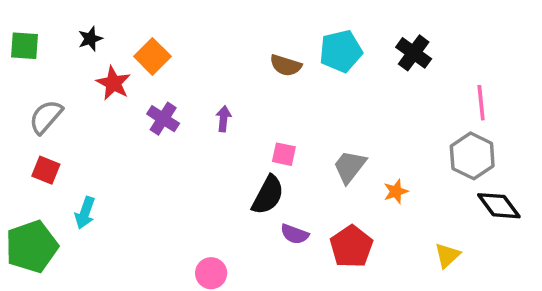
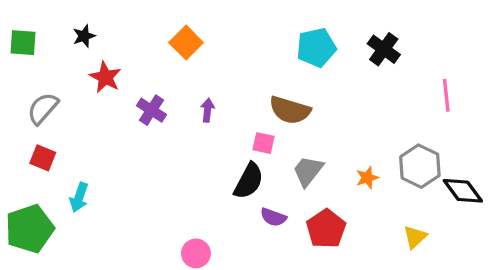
orange square: (152, 56) -> (186, 43), moved
brown semicircle: (286, 65) -> (290, 110), moved, size x1.4
gray hexagon: (472, 156) -> (420, 166), moved
gray trapezoid: (350, 167) -> (308, 171), moved

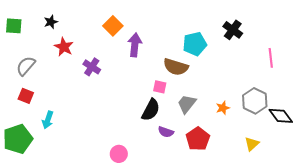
cyan pentagon: (316, 48) -> (195, 44), moved
purple arrow: (207, 110) -> (135, 45), moved, size x1.6

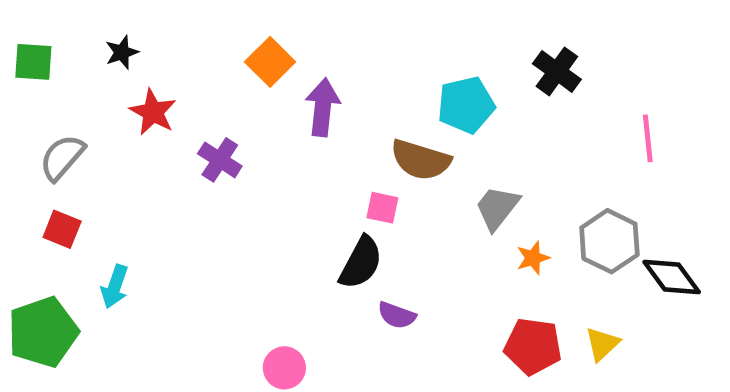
gray trapezoid: (187, 104) -> (497, 208), moved
red pentagon: (198, 139) -> (533, 346), moved, turned -30

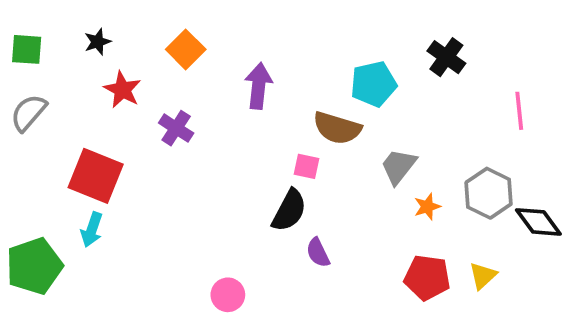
orange square: (270, 62) -> (186, 49), moved
gray semicircle: (62, 157) -> (28, 113), moved
red square: (62, 229) -> (96, 176), moved, size x1.8
purple semicircle: (397, 315) -> (318, 253), turned 44

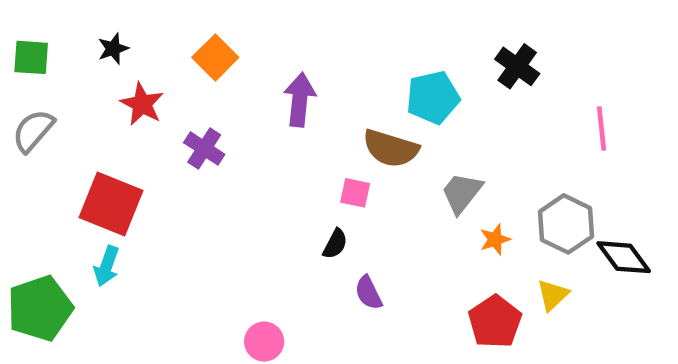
black semicircle: (289, 210) -> (335, 244), size x0.6
yellow triangle: (483, 276) -> (553, 295), moved
red pentagon: (427, 278) -> (495, 322), turned 30

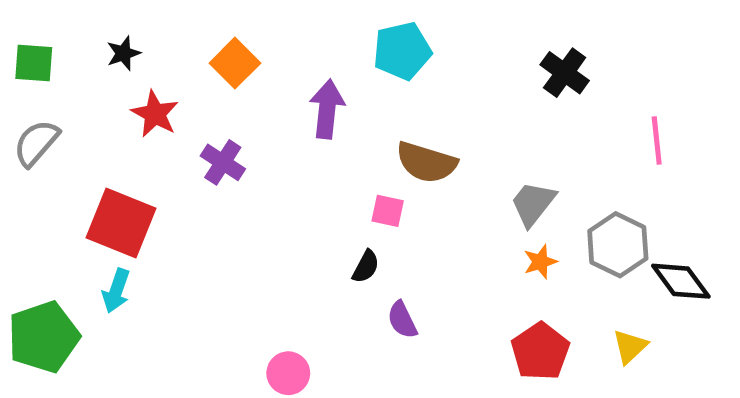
cyan pentagon: (433, 97) -> (402, 51), moved
gray trapezoid: (462, 193) -> (533, 204), moved
yellow triangle: (553, 295) -> (630, 347), moved

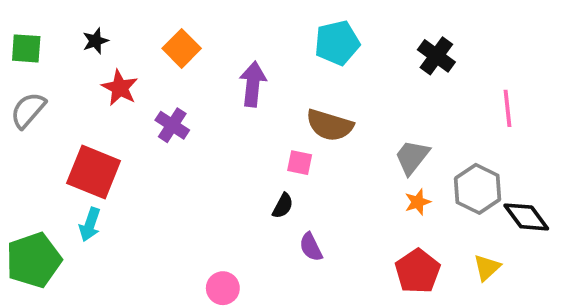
cyan pentagon: (402, 51) -> (337, 43), moved

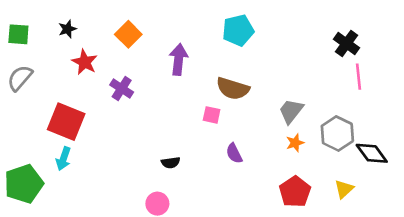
black cross: (436, 56) -> (347, 44), moved
black semicircle: (283, 206) -> (171, 163), moved, turned 54
purple semicircle: (311, 247) -> (234, 153), moved

